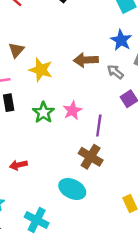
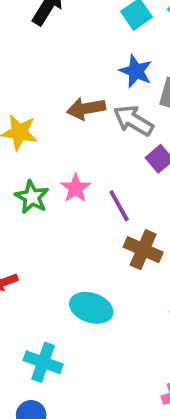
gray arrow: (115, 72) -> (133, 121), size x1.5
purple line: (99, 126) -> (119, 206), turned -30
brown cross: (91, 157) -> (143, 250), moved

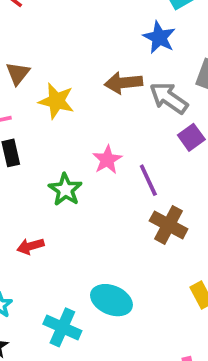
blue star: (136, 71) -> (159, 37), moved
green star: (32, 197) -> (65, 190), moved
cyan ellipse: (91, 308) -> (111, 300), moved

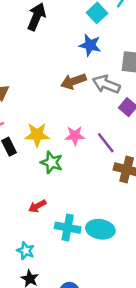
yellow star: (56, 101) -> (37, 135), moved
pink star: (107, 160) -> (75, 136), turned -30
cyan cross: (62, 327) -> (68, 228), moved

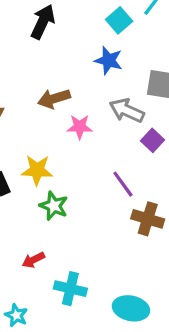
brown arrow: (73, 81) -> (54, 99), moved
pink star: (75, 136) -> (80, 127), moved
cyan ellipse: (100, 229) -> (131, 308), moved

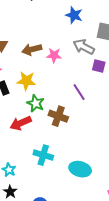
brown arrow: (54, 99) -> (32, 49), moved
purple square: (153, 140) -> (99, 66), turned -32
brown cross: (148, 219) -> (58, 116), moved
red arrow: (33, 260) -> (21, 123), moved, size x1.5

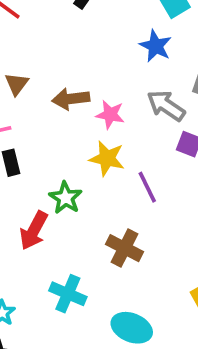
yellow star: (26, 81) -> (107, 158), moved
brown cross: (58, 116) -> (125, 248), moved
red arrow: (21, 123) -> (34, 231), turned -45

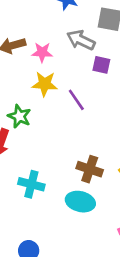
brown cross: (125, 248) -> (90, 169), moved

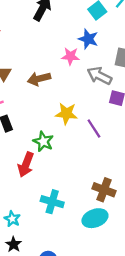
pink star: (42, 52) -> (70, 56), moved
cyan ellipse: (80, 202) -> (95, 218), turned -35

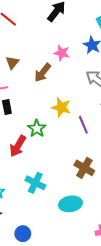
pink star: (70, 56) -> (62, 53), moved
brown arrow: (39, 79) -> (43, 73), turned -48
brown cross: (104, 190) -> (84, 168), moved

